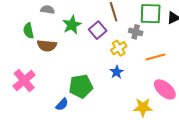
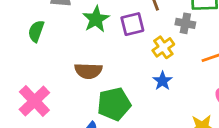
purple square: (98, 30) -> (132, 24), turned 30
green semicircle: (29, 31) -> (36, 31), turned 35
brown semicircle: (47, 46) -> (88, 71), moved

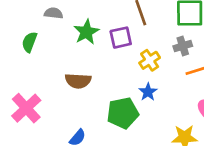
gray cross: (185, 23) -> (183, 46), moved, turned -30
green pentagon: (114, 104) -> (123, 113), moved

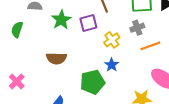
pink cross: (26, 108) -> (17, 81), size x0.7

